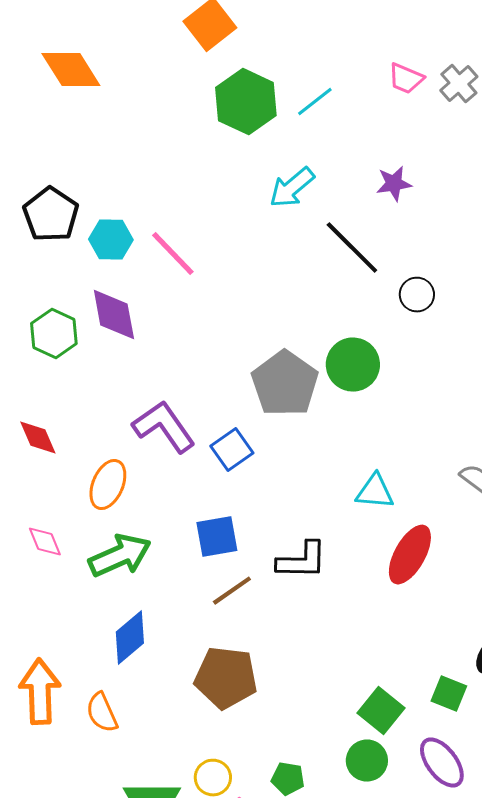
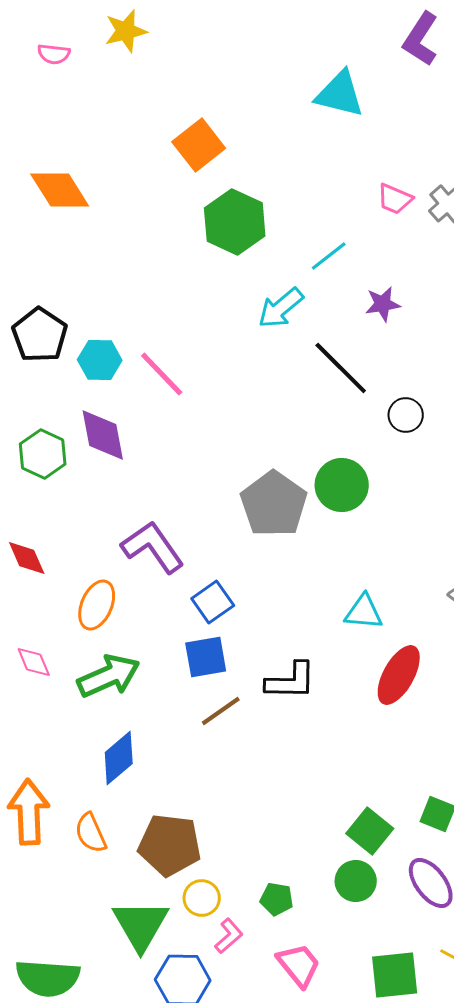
cyan line: (315, 102) -> (329, 256), moved
blue square: (232, 450) -> (213, 602), moved
brown pentagon: (226, 678) -> (170, 845), moved

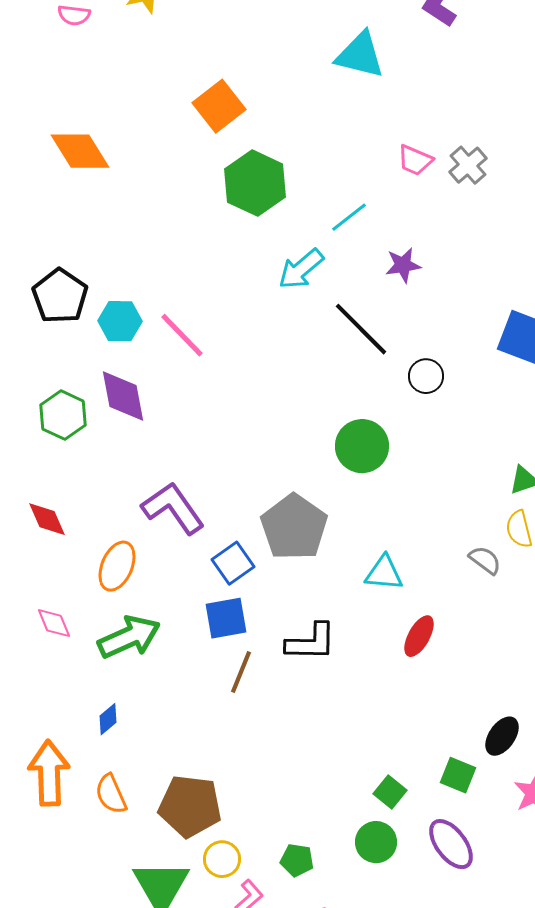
gray pentagon: (274, 504) -> (294, 527), moved
red ellipse: (399, 675) -> (419, 636), size x0.7
brown line: (221, 711) -> (241, 672), turned -33
blue diamond: (119, 758) -> (108, 719), moved, size x0.6
green square: (370, 831) -> (390, 792), size x0.7

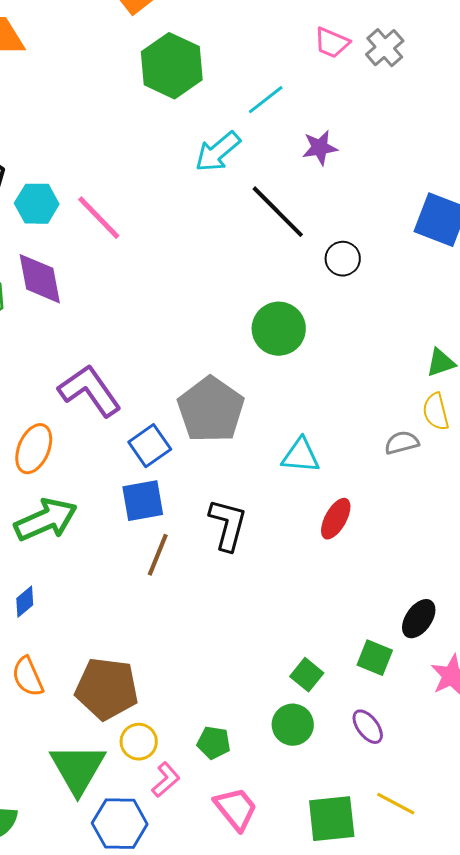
gray semicircle: (485, 560) -> (402, 443), turned -52
black L-shape: (311, 642) -> (228, 525), turned -76
purple ellipse: (451, 844) -> (368, 727), size x0.7

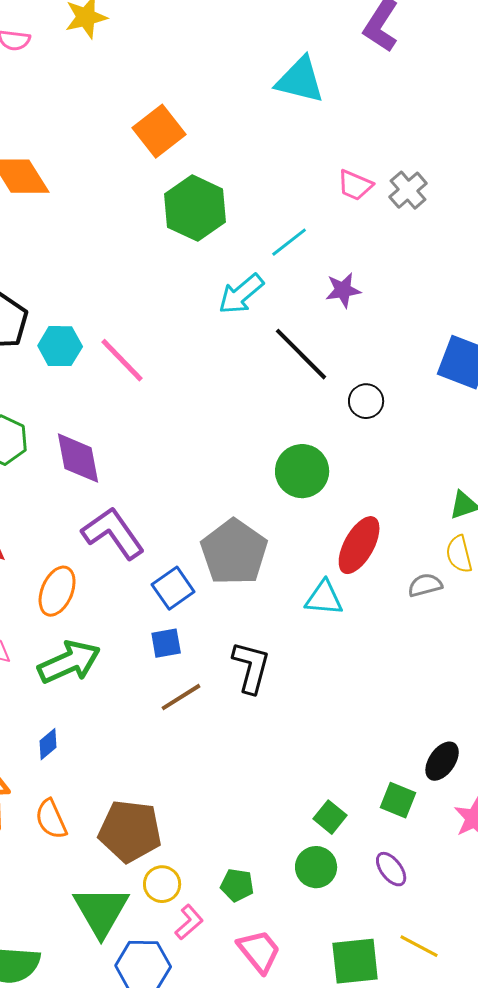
purple diamond: (40, 279) -> (78, 458), moved
blue square: (143, 501) -> (166, 643), size x0.7
red ellipse: (336, 519) -> (359, 545), moved, size x1.4
brown line: (158, 555) -> (181, 697), turned 36

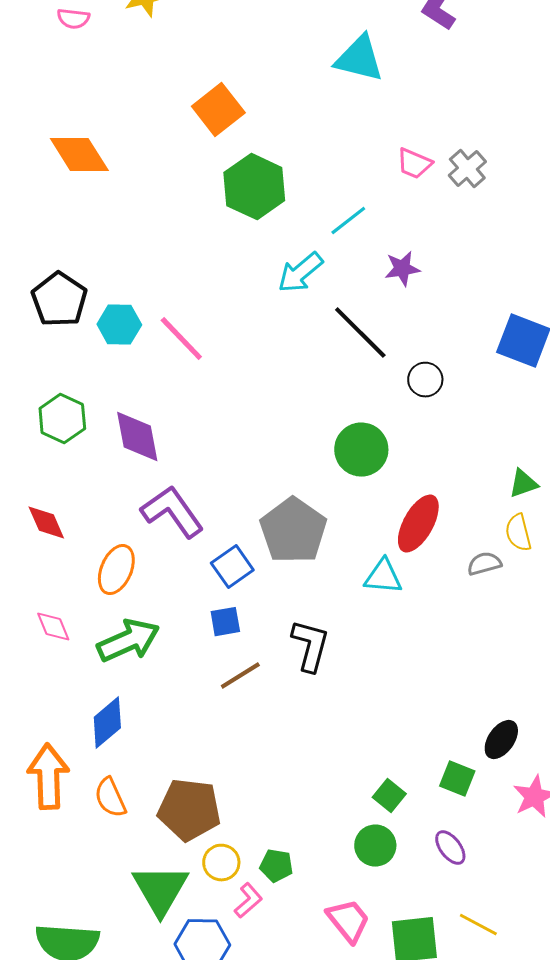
blue diamond: (48, 744) -> (107, 723), size x1.6
green pentagon: (237, 885) -> (276, 866), moved
pink trapezoid: (259, 951) -> (348, 921), moved

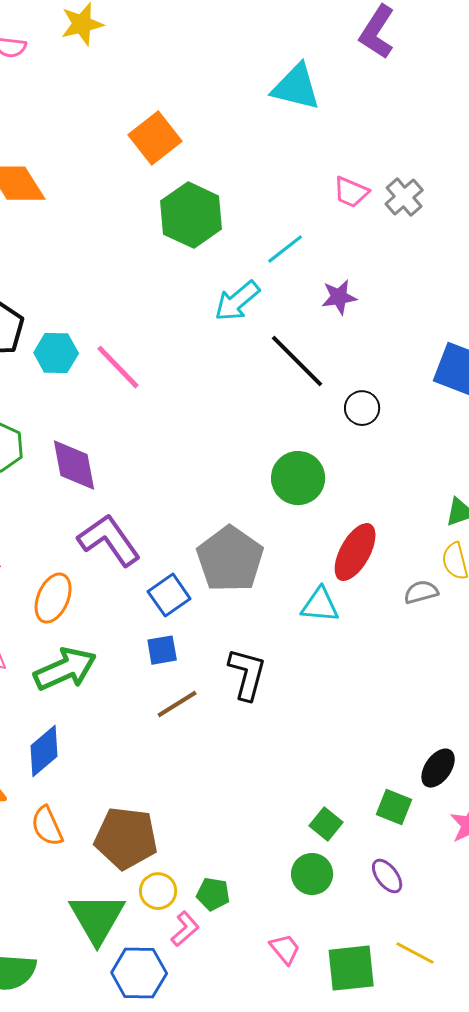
pink trapezoid: (348, 921) -> (285, 949), size x0.7

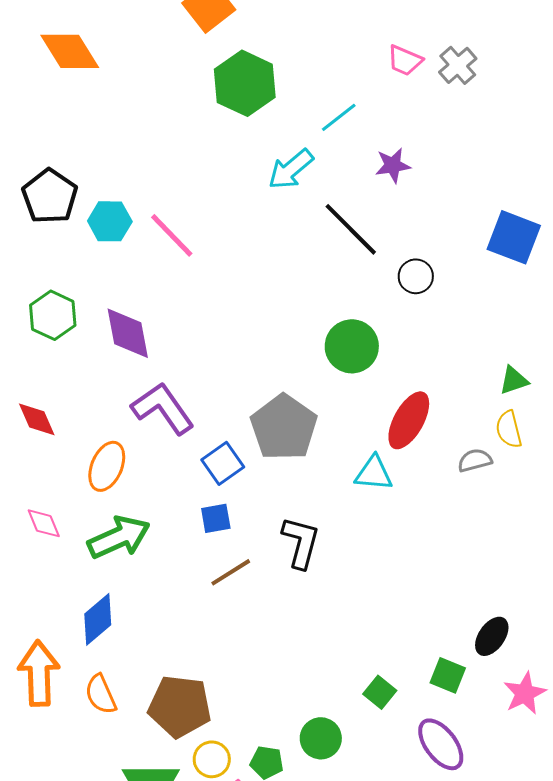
green circle: (312, 874) -> (321, 738), moved
purple ellipse: (387, 876) -> (441, 744), size x1.5

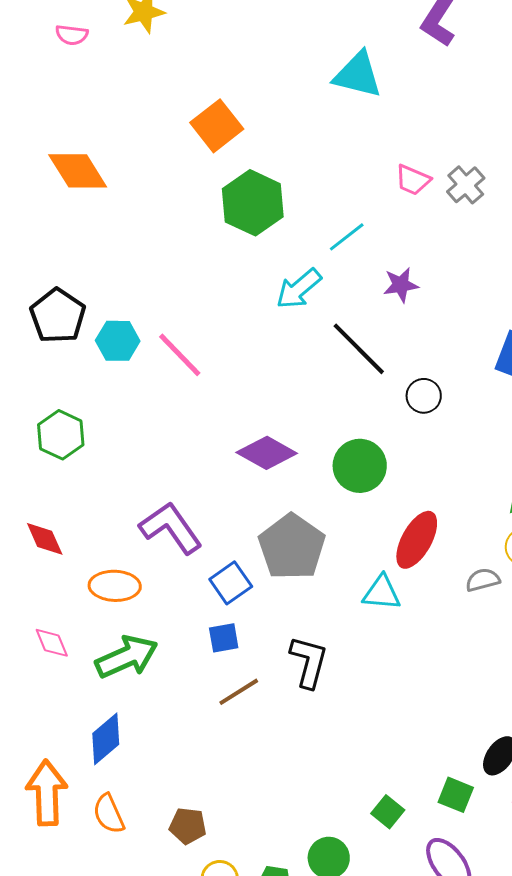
purple diamond: (128, 333) -> (267, 453), moved, turned -50
orange ellipse: (107, 466) -> (115, 586), turned 69
brown pentagon: (180, 706) -> (188, 826), size x0.6

